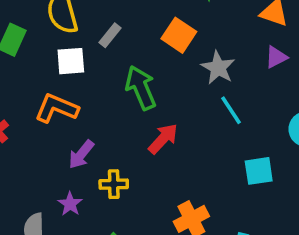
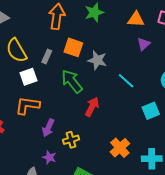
orange square: (179, 35) -> (73, 47), moved
gray star: (218, 68) -> (97, 60), moved

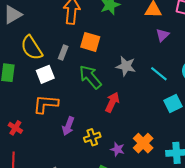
gray star: (97, 60) -> (126, 66), moved
cyan line: (126, 81) -> (159, 74), moved
purple star: (49, 157) -> (117, 149), moved

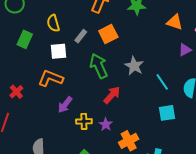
purple triangle: (162, 35) -> (185, 50), moved
orange square: (90, 42) -> (108, 34), turned 30
yellow semicircle: (32, 48) -> (53, 23), size x0.7
purple star: (117, 149) -> (106, 124), moved

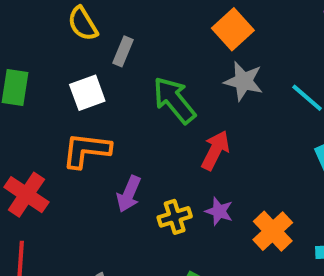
yellow semicircle: (53, 23) -> (83, 24), moved
orange square: (108, 34) -> (233, 29), moved
red cross: (16, 92) -> (26, 195), size x1.5

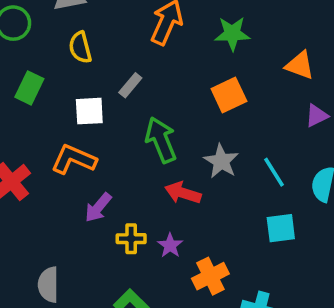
yellow semicircle: (83, 24) -> (80, 47), moved
gray star: (244, 81) -> (221, 161), moved
red arrow: (215, 150) -> (183, 193), turned -116

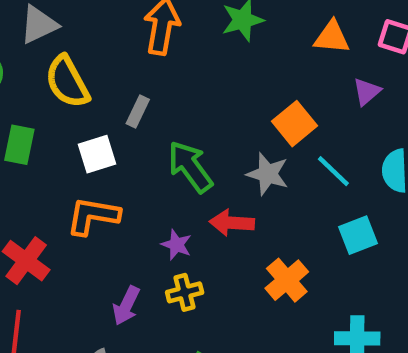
yellow semicircle: (80, 47) -> (67, 82), size x1.4
orange square: (229, 95) -> (295, 124), moved
purple arrow: (98, 207) -> (126, 306), moved
purple star: (170, 245) -> (176, 245), moved
orange cross: (210, 276) -> (287, 280), moved

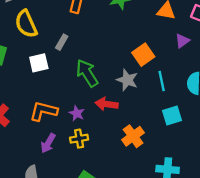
cyan line: (333, 171) -> (162, 81), turned 30
orange L-shape: (93, 216) -> (43, 111), moved

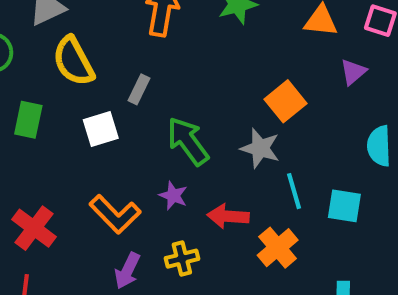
cyan line: (162, 81) -> (294, 191), moved
red arrow: (107, 104) -> (228, 216), moved
orange L-shape: (43, 111) -> (115, 214), turned -144
purple star: (77, 113) -> (173, 196), moved
cyan square: (172, 115) -> (344, 206), turned 30

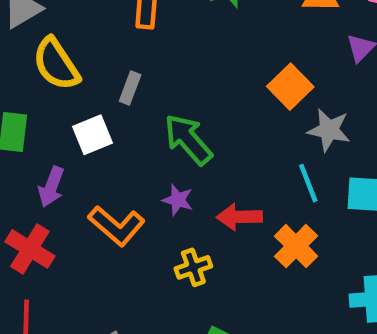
gray star: (260, 148) -> (329, 130), moved
purple arrow: (127, 271) -> (51, 187), moved

